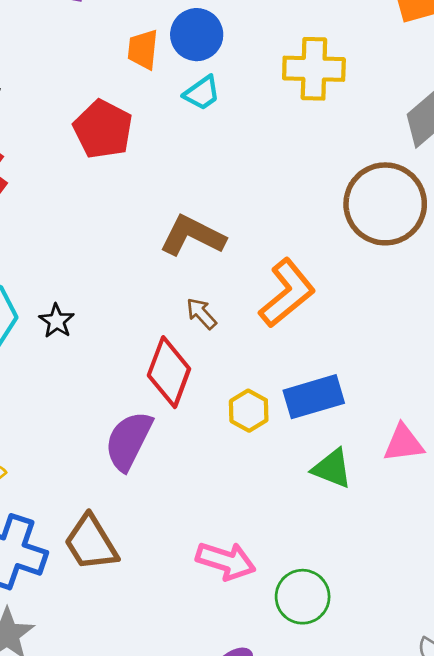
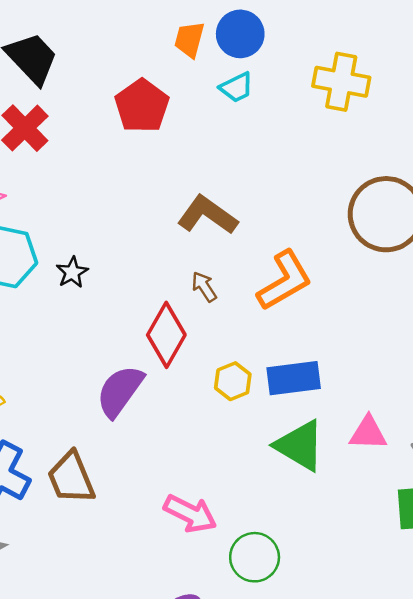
green triangle: (332, 468) -> (300, 446), size x1.4

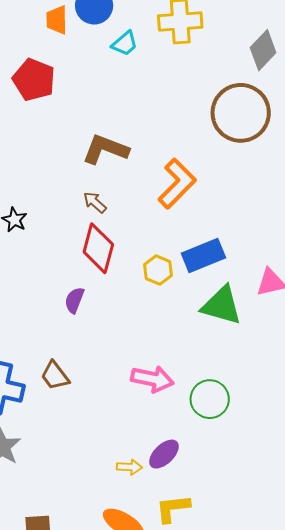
cyan trapezoid: (237, 87) -> (125, 44), moved
brown arrow: (204, 287) -> (95, 202), moved
purple semicircle: (120, 391) -> (74, 300), size x0.6
brown trapezoid: (71, 478) -> (55, 376), size x0.7

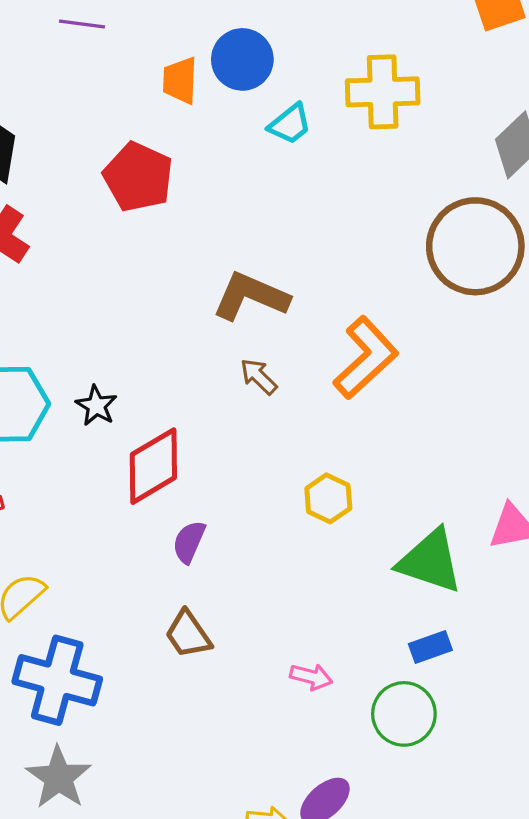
brown arrow: (95, 202) -> (259, 376), moved
red diamond: (98, 248) -> (153, 466), moved, turned 42
blue rectangle: (203, 256) -> (430, 647), moved, size x0.6
brown trapezoid: (55, 376) -> (188, 634), moved
pink arrow: (152, 379) -> (311, 677), size x0.6

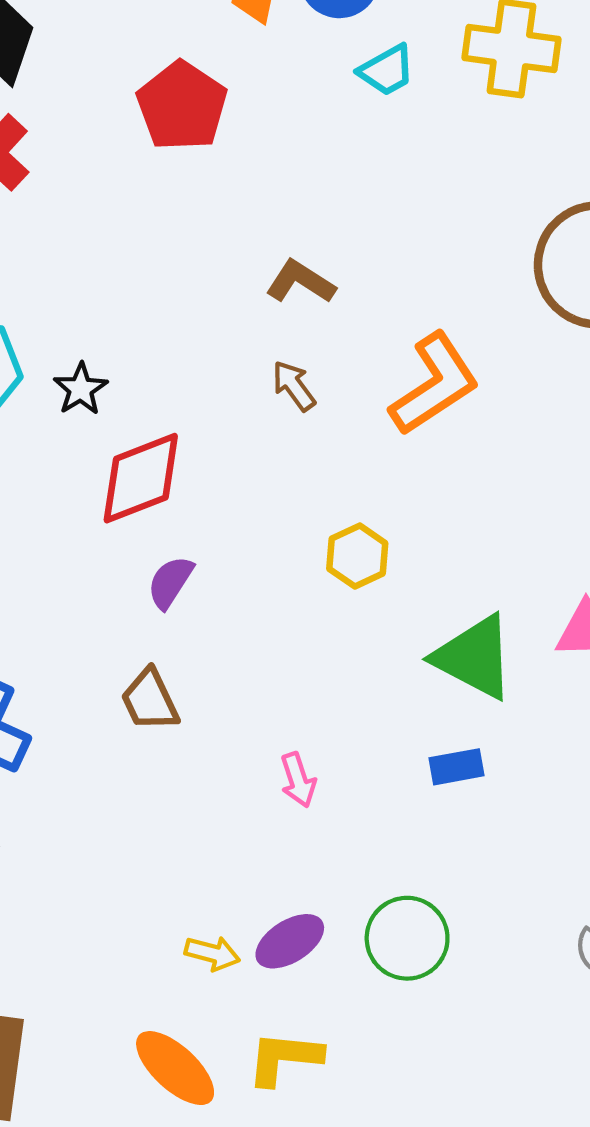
brown L-shape: (251, 296) -> (300, 282), size x0.7
pink arrow: (311, 677) -> (298, 780), turned 48
green circle: (404, 714) -> (407, 938), moved

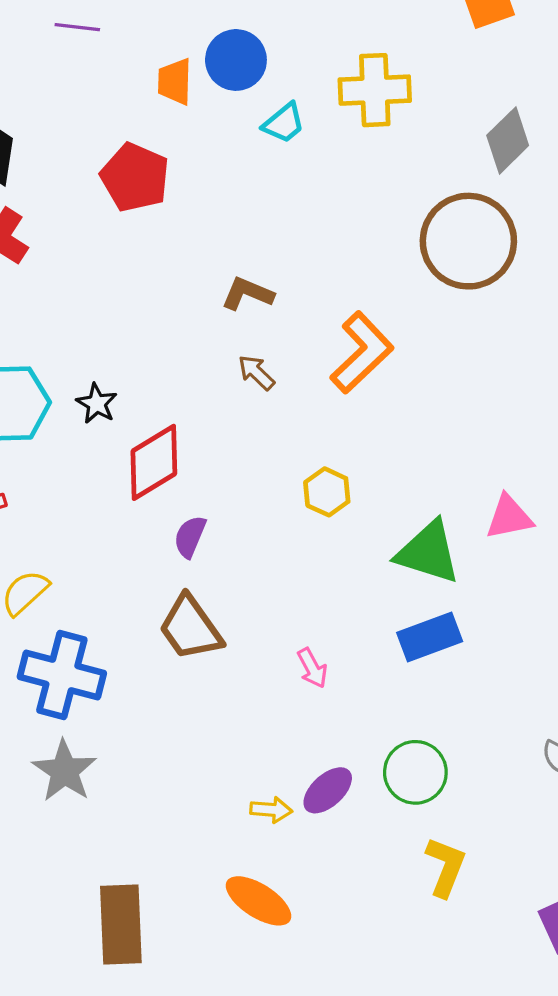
brown trapezoid: (150, 700) -> (190, 628), size x1.4
blue rectangle: (457, 767) -> (430, 637), size x1.5
yellow L-shape: (284, 1058) -> (446, 867), moved, turned 116

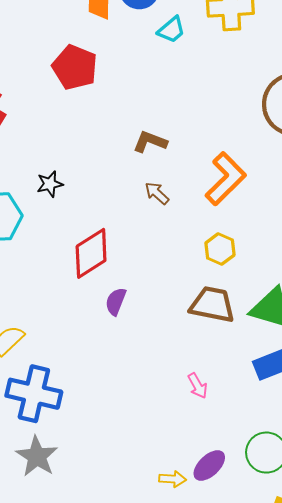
black star: (97, 404) -> (50, 184), moved, turned 30
yellow hexagon: (327, 492) -> (220, 249), moved
brown trapezoid: (190, 628) -> (212, 305), moved, turned 138

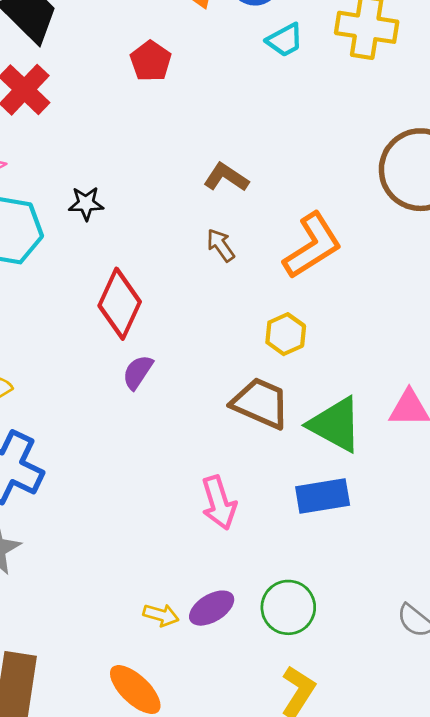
red pentagon: (75, 67) -> (151, 61), size x0.7
red diamond: (91, 253) -> (120, 304), turned -45
pink arrow: (198, 386) -> (219, 503), size x1.5

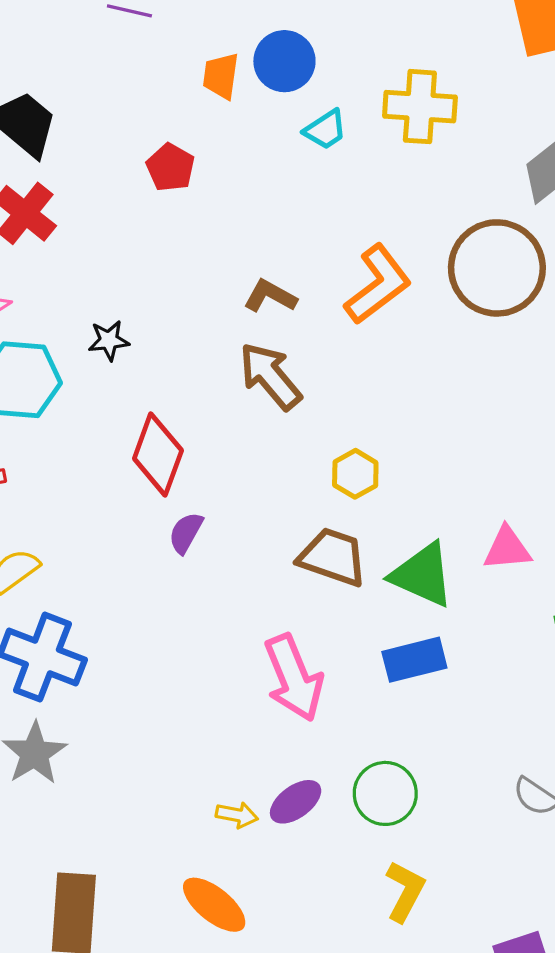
brown arrow: (221, 245) -> (270, 376), size x1.8
orange L-shape: (312, 246) -> (378, 284), moved
pink arrow: (219, 503) -> (294, 678), size x1.4

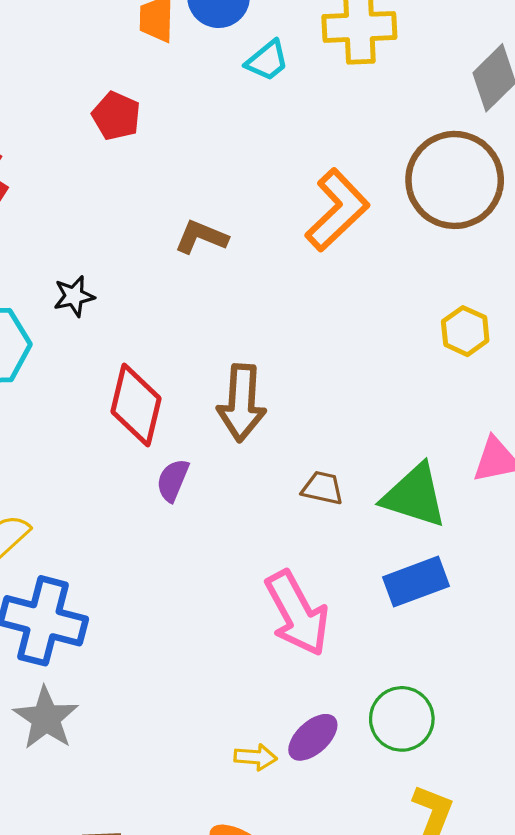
brown L-shape: (270, 296) -> (201, 237), moved
brown arrow: (270, 376) -> (242, 403), moved, turned -130
yellow hexagon: (355, 474) -> (465, 331), moved
brown trapezoid: (333, 557) -> (323, 488), size x0.6

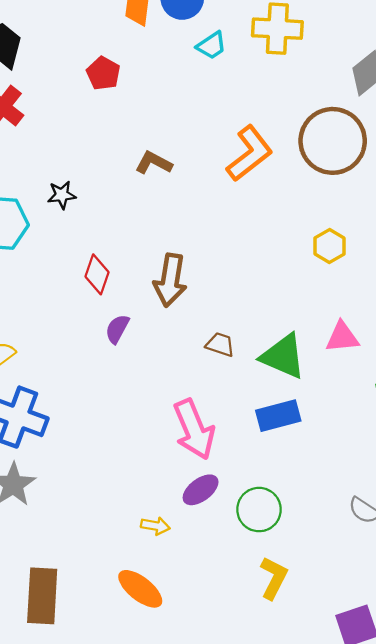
red diamond: (136, 405) -> (97, 274), size x0.7
purple ellipse: (313, 737) -> (201, 490), moved

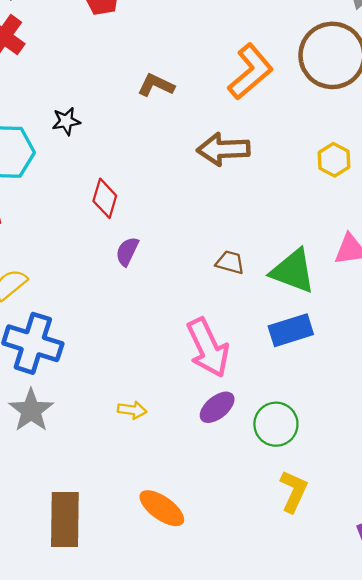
brown arrow: (170, 280) -> (223, 149), moved, turned 81
yellow arrow: (155, 526) -> (132, 410), moved

